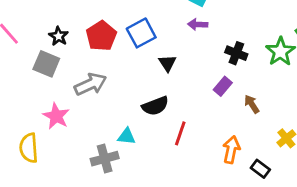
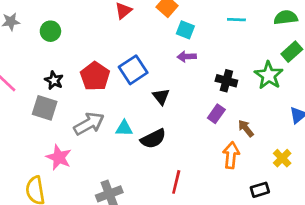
red line: (180, 133) -> (176, 182), moved
cyan triangle: (127, 136) -> (124, 128), moved
orange arrow: (231, 150) -> (231, 155), moved
black rectangle: (260, 169) -> (260, 190), turned -48

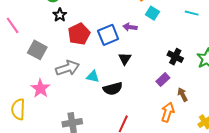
purple arrow: (187, 57) -> (130, 27), moved
black star: (54, 80) -> (60, 15), moved

